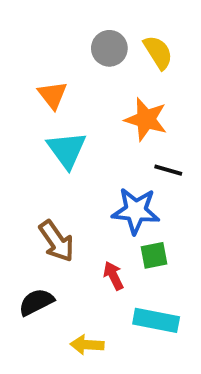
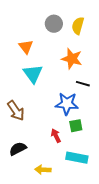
yellow semicircle: (158, 52) -> (78, 26), turned -132
brown arrow: (57, 241) -> (16, 111), moved

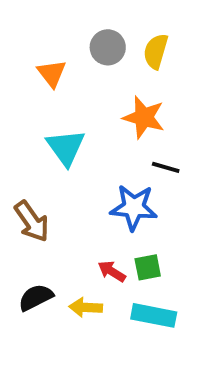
orange triangle: (26, 47) -> (52, 73), moved
green square: (76, 126) -> (148, 267), moved
red arrow: (56, 136) -> (112, 271), turned -32
yellow arrow: (43, 170) -> (86, 307), moved

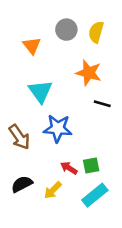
blue star: (134, 207) -> (58, 128), moved
yellow arrow: (86, 307) -> (53, 190), turned -48
cyan rectangle: (154, 315) -> (95, 195), turned -50

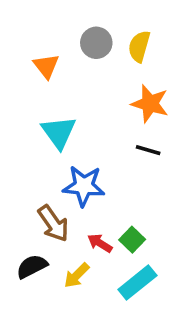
orange star: (89, 73) -> (150, 104), moved
brown arrow: (19, 137) -> (53, 223), moved
green square: (91, 166) -> (132, 240), turned -35

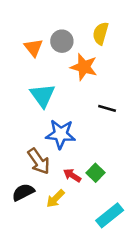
gray circle: (96, 43) -> (62, 41), moved
orange star: (150, 104) -> (84, 67), moved
cyan rectangle: (137, 283) -> (110, 215), moved

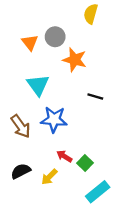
yellow semicircle: (101, 33) -> (91, 14), moved
brown arrow: (39, 161) -> (21, 126), moved
green square: (95, 173) -> (85, 163), moved

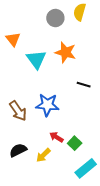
gray circle: (55, 37) -> (55, 18), moved
orange triangle: (30, 42) -> (13, 39), moved
cyan triangle: (38, 85) -> (36, 59), moved

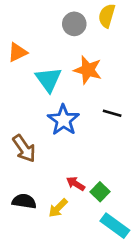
orange triangle: (13, 39) -> (17, 52), turned 42
blue star: (47, 105) -> (63, 120), moved, turned 30
black semicircle: (18, 150) -> (24, 201), turned 36
cyan rectangle: (86, 168) -> (115, 226), turned 75

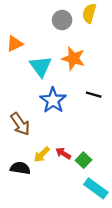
yellow arrow: (58, 208) -> (42, 154), moved

